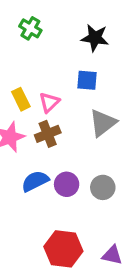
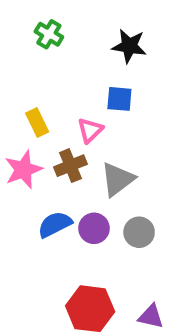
pink triangle: (49, 102) -> (90, 130), moved
gray triangle: (103, 123) -> (117, 179), moved

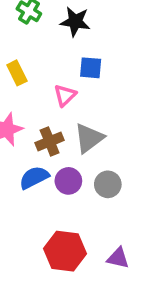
black star: (129, 46) -> (75, 22), moved
yellow rectangle: (37, 122) -> (17, 73), moved
brown cross: (70, 166) -> (50, 141), moved

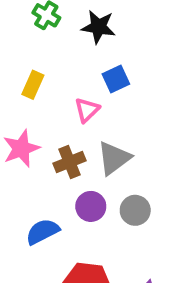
blue square: (91, 68) -> (116, 79), turned -30
yellow rectangle: (17, 73) -> (33, 85), turned 50
blue semicircle: (34, 177) -> (43, 232), moved

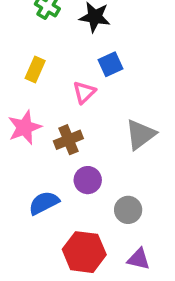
gray triangle: (114, 158) -> (140, 134), moved
gray circle: (135, 210) -> (128, 210), moved

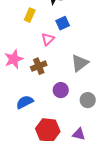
yellow rectangle: (35, 70) -> (30, 15), moved
purple circle: (88, 180) -> (61, 90), moved
gray circle: (128, 210) -> (88, 100), moved

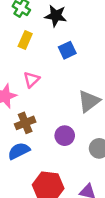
pink triangle: (48, 39) -> (32, 80), moved
brown cross: (39, 66) -> (25, 123), moved

